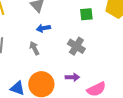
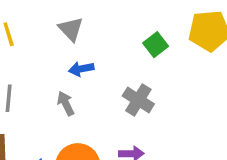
green square: (86, 14) -> (156, 45), turned -32

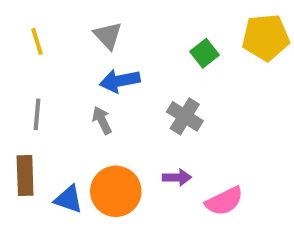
blue arrow: (81, 69) -> (120, 81), size x1.4

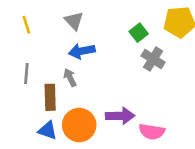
gray cross: (185, 116) -> (153, 59), moved
brown rectangle: (25, 175) -> (50, 97), moved
purple arrow: (177, 177) -> (120, 116), size x1.5
pink semicircle: (224, 201) -> (152, 132), turned 35

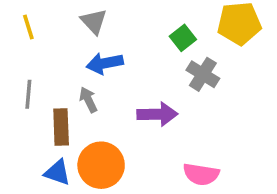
purple arrow: (120, 116) -> (157, 114), moved

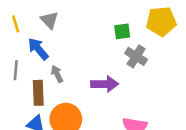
gray triangle: (94, 22) -> (49, 20), moved
green square: (183, 38) -> (122, 31), turned 30
blue arrow: (105, 63) -> (38, 49), moved, turned 60

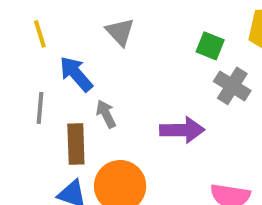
gray triangle: (49, 20) -> (120, 32), moved
green square: (122, 31) -> (210, 46), turned 30

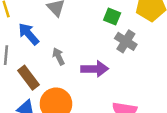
gray arrow: (106, 114) -> (58, 56), moved
brown rectangle: (76, 144) -> (29, 78), turned -35

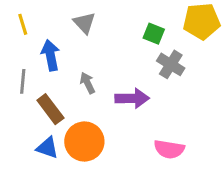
blue arrow: (29, 34) -> (50, 55), turned 30

